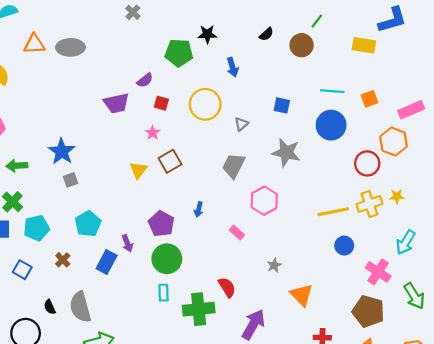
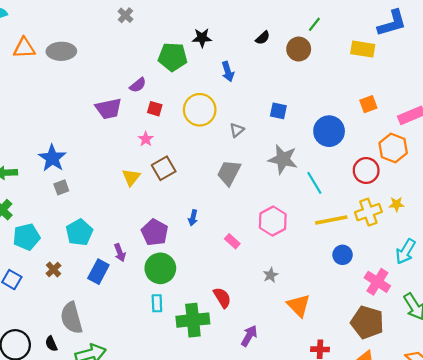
cyan line: (332, 91) -> (314, 183), moved, turned 55
pink hexagon: (264, 201) -> (273, 221), moved
black semicircle: (50, 307) -> (51, 344), moved
purple arrow: (253, 324) -> (249, 336), size x0.7

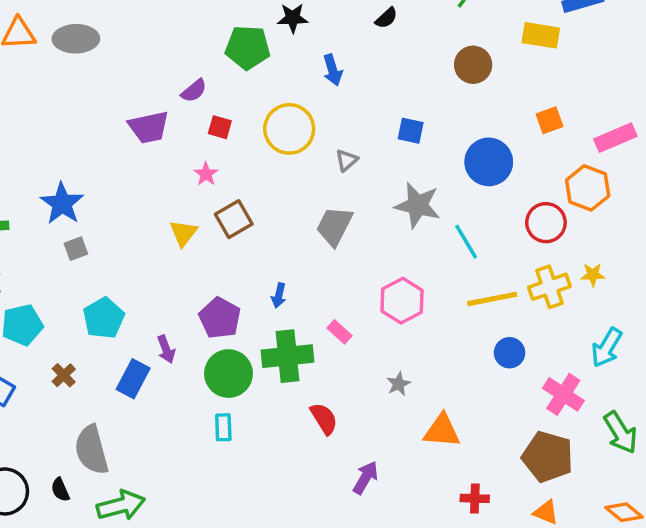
brown circle: (299, 49) -> (473, 65), moved
orange triangle: (299, 305) -> (442, 431), turned -40
green cross: (193, 320) -> (287, 356), moved

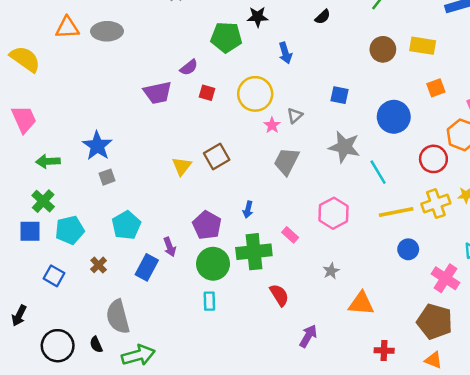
yellow rectangle: (541, 35) -> (423, 46), moved
pink star: (206, 174) -> (272, 125), moved

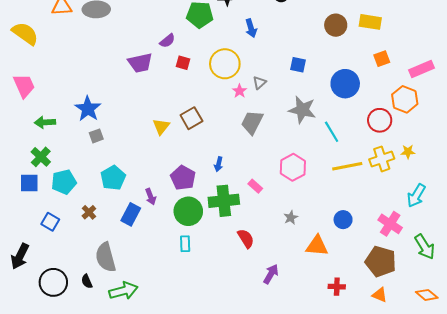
blue circle: (408, 249) -> (343, 220), moved
black arrow: (19, 316) -> (20, 256), size x1.4

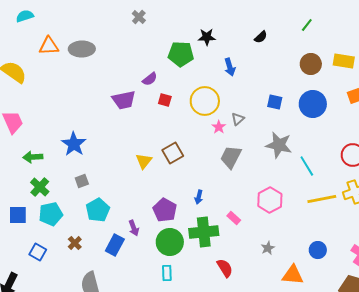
blue circle: (345, 84) -> (313, 104), moved
gray square: (96, 136) -> (82, 181), moved
green cross: (41, 157) -> (40, 187), moved

